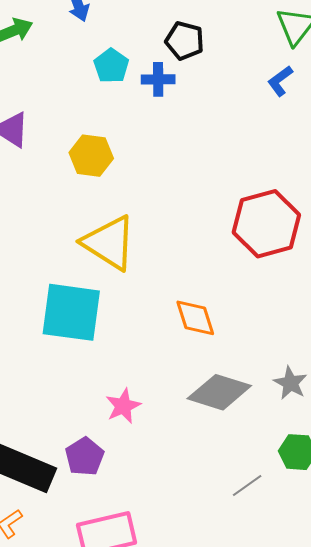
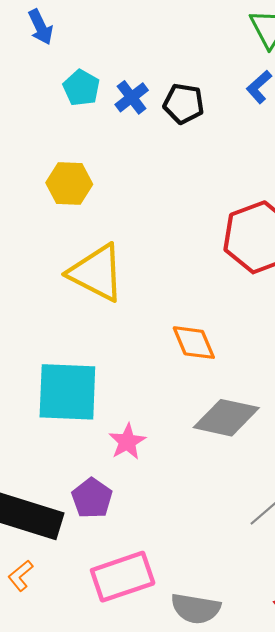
black pentagon: (185, 41) -> (184, 104), moved
blue cross: (158, 79) -> (132, 97), turned -32
cyan square: (71, 312) -> (67, 392), moved

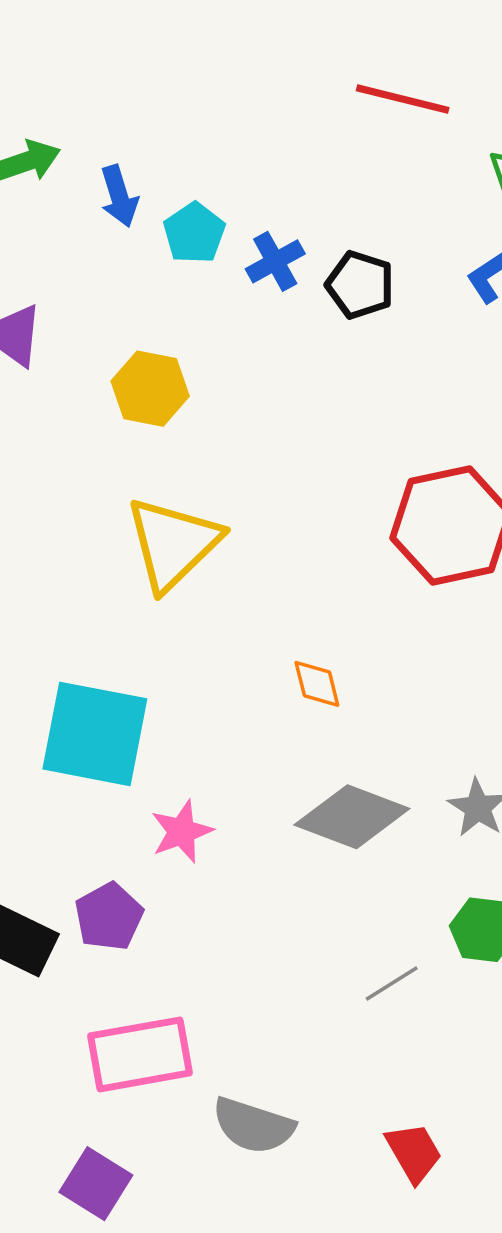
blue arrow: (41, 27) -> (119, 196), moved
yellow triangle: (97, 273) -> (173, 544), turned 40
orange diamond: (194, 343) -> (317, 684), size x0.7

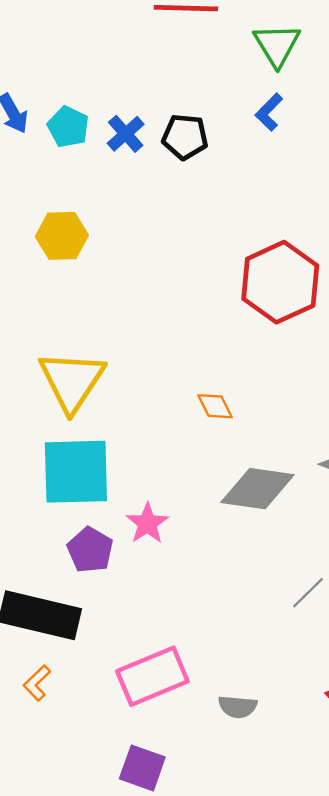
yellow triangle: (173, 544) -> (72, 381), moved
purple pentagon: (109, 917) -> (90, 550), moved
gray semicircle: (253, 1126) -> (238, 707), size x0.7

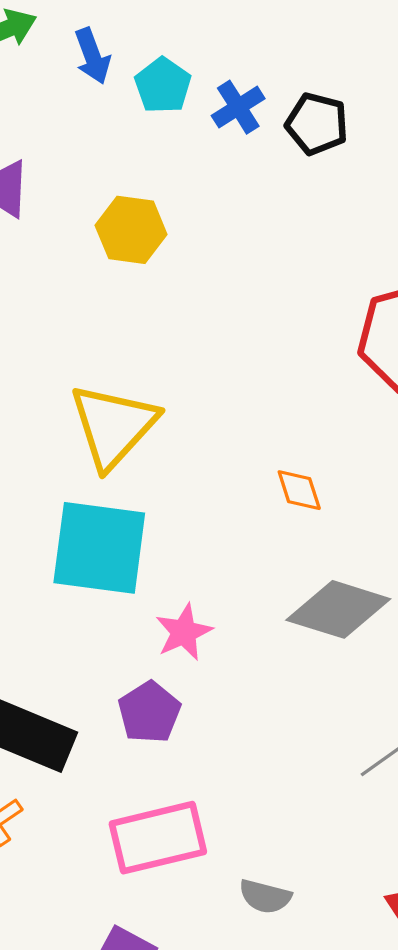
purple pentagon: (90, 550) -> (149, 712), moved

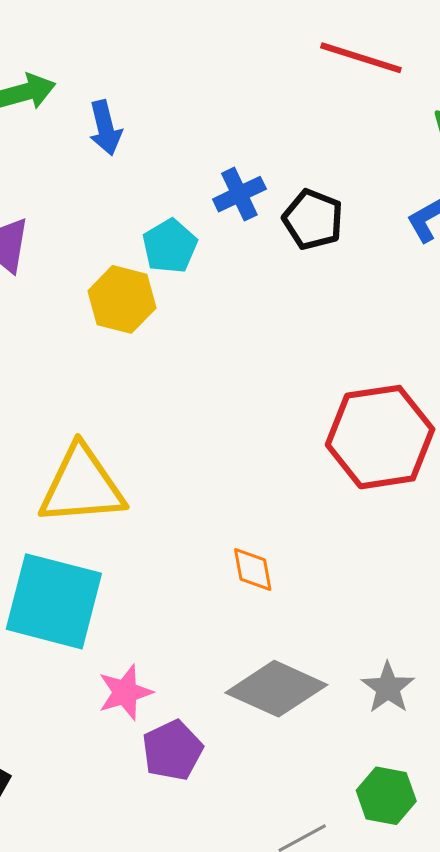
cyan pentagon: (163, 86) -> (170, 246), moved
yellow triangle: (113, 426) -> (82, 486), turned 36
purple pentagon: (149, 712) -> (172, 750), moved

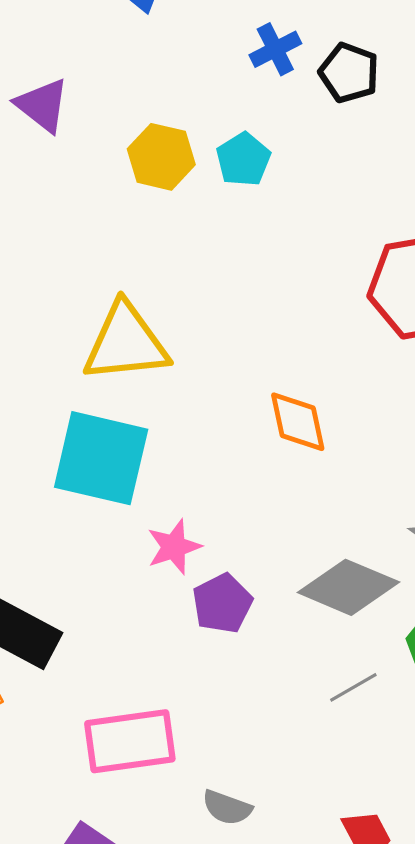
cyan pentagon: (170, 246) -> (243, 159), moved
orange diamond: (253, 569) -> (298, 422), size x1.4
gray diamond: (276, 689) -> (348, 587), moved

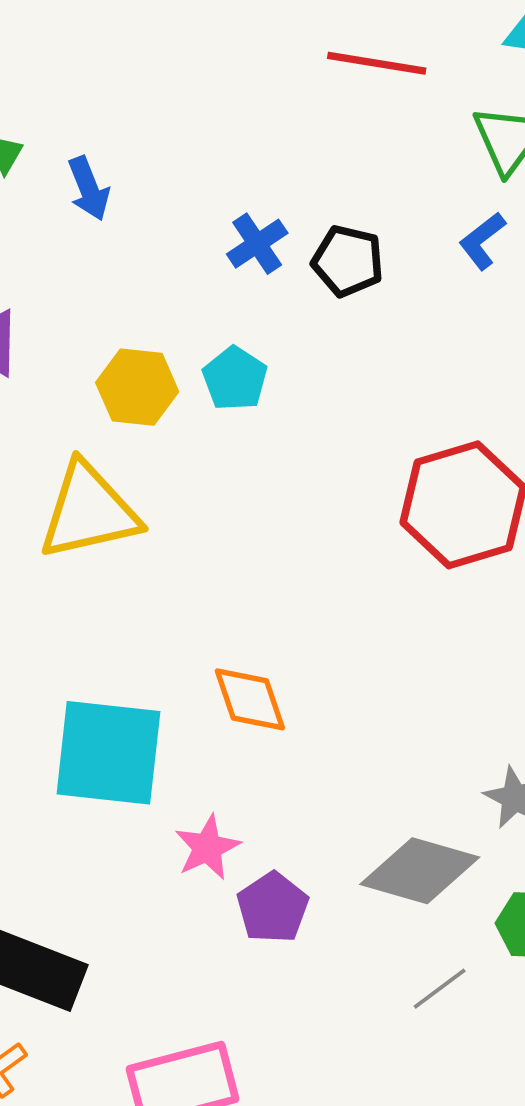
yellow triangle: (126, 343) -> (89, 511), moved
orange diamond: (298, 422) -> (250, 699), moved

